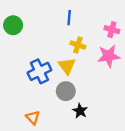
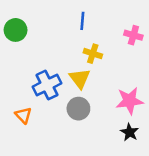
pink star: (109, 56) -> (130, 101), moved
black star: (80, 111) -> (130, 132), moved
orange triangle: (33, 117) -> (23, 115), moved

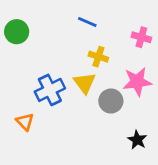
blue line: (82, 21) -> (87, 22), turned -72
pink star: (130, 101) -> (137, 82), moved
gray circle: (78, 109) -> (111, 101), moved

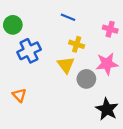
blue cross: (50, 90) -> (29, 51), moved
black star: (137, 140) -> (107, 109), size x1.5

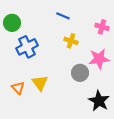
yellow triangle: (66, 65) -> (40, 83), moved

